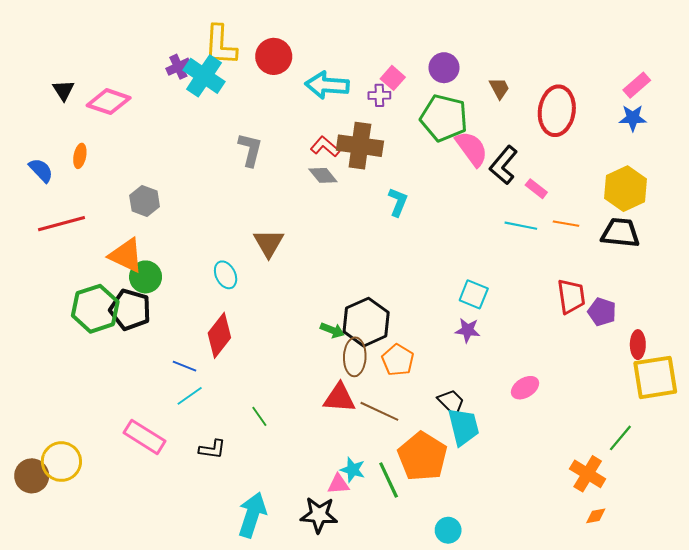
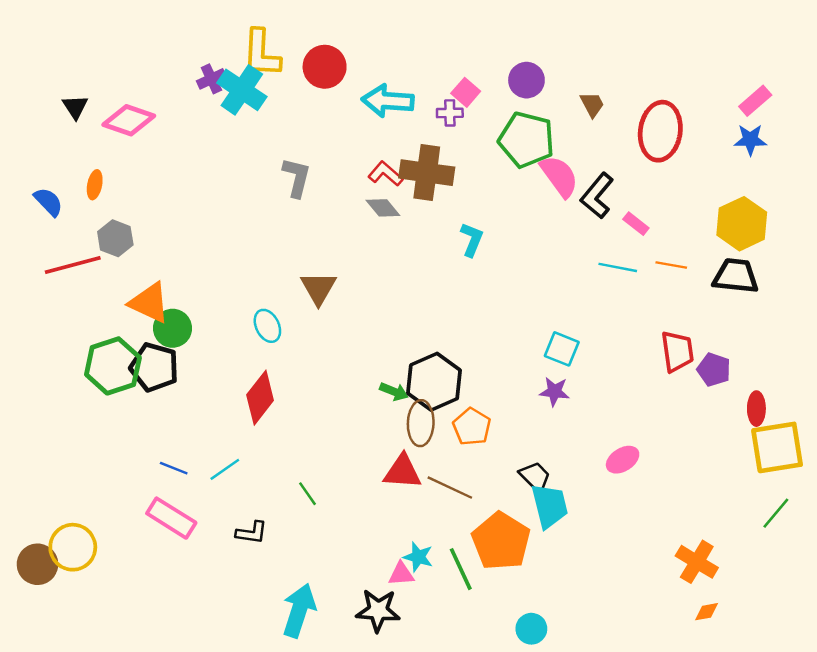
gray hexagon: (145, 201) -> (115, 238), moved
blue line: (185, 366) -> (174, 468), moved
green line: (620, 438) -> (776, 513), moved

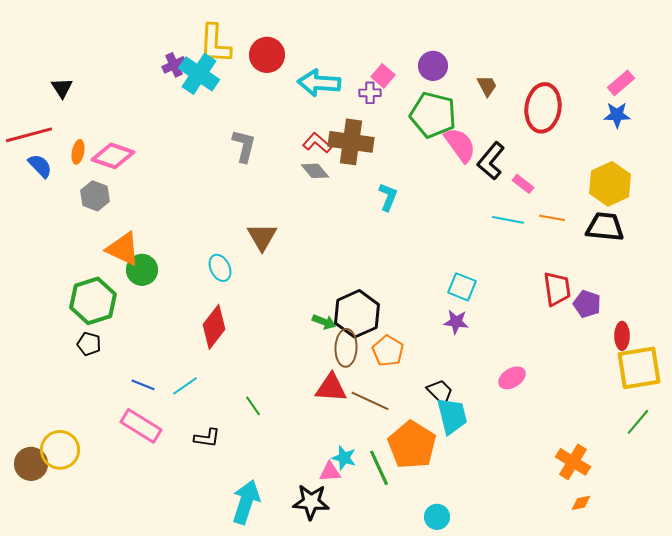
pink diamond: (129, 120) -> (113, 156), moved
red line: (73, 265) -> (29, 135), moved
black pentagon: (154, 367) -> (89, 344), moved, size x0.6

